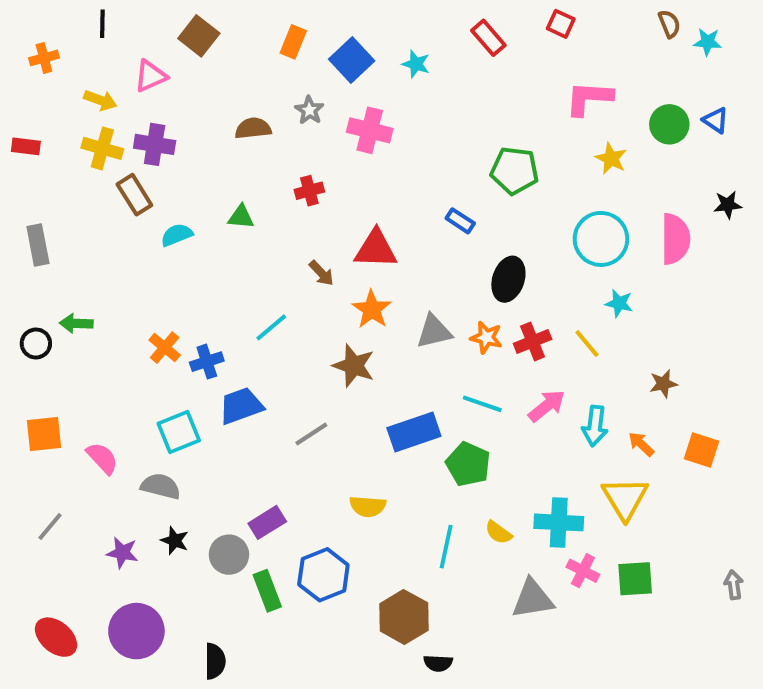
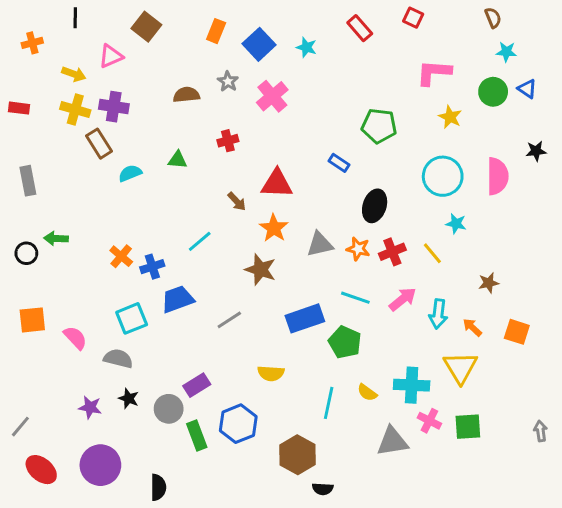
cyan star: (708, 42) -> (506, 52), moved
pink cross: (370, 130) -> (272, 96), turned 36
gray line: (50, 526) -> (20, 427), moved

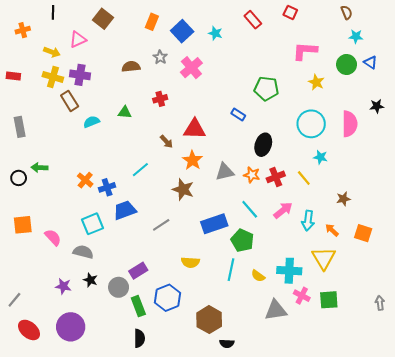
cyan line: (355, 298) -> (250, 209), turned 30
cyan line: (329, 403) -> (231, 270), moved
black semicircle: (158, 487) -> (139, 338), moved

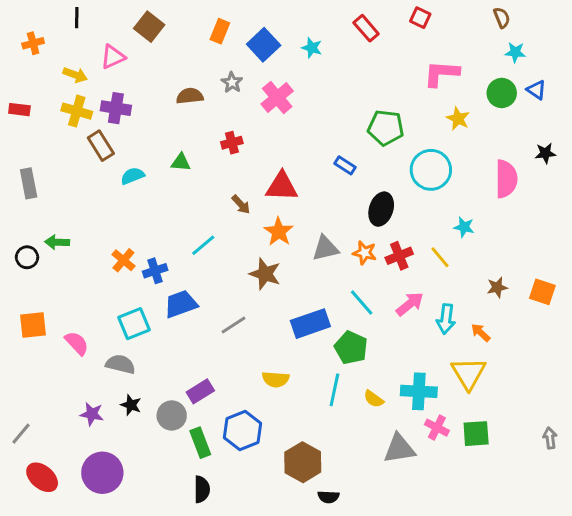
cyan circle: (311, 124) -> (431, 170), moved
orange square: (363, 233) -> (542, 292), moved

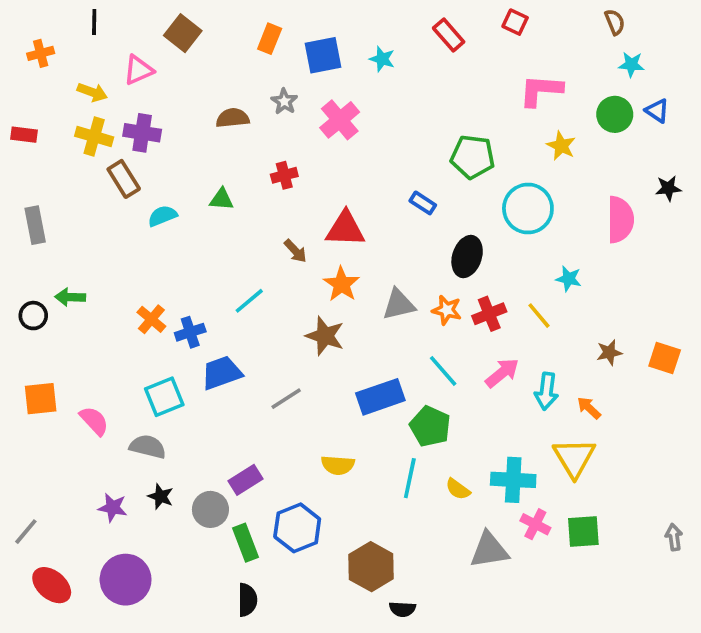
blue square: (264, 45) -> (323, 55), turned 32

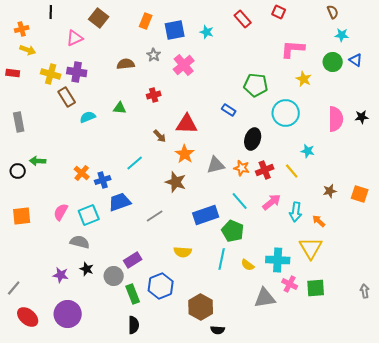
yellow arrow: (92, 92) -> (28, 50), moved
black star: (668, 188) -> (362, 117), moved
pink semicircle: (94, 421) -> (61, 212), moved, turned -108

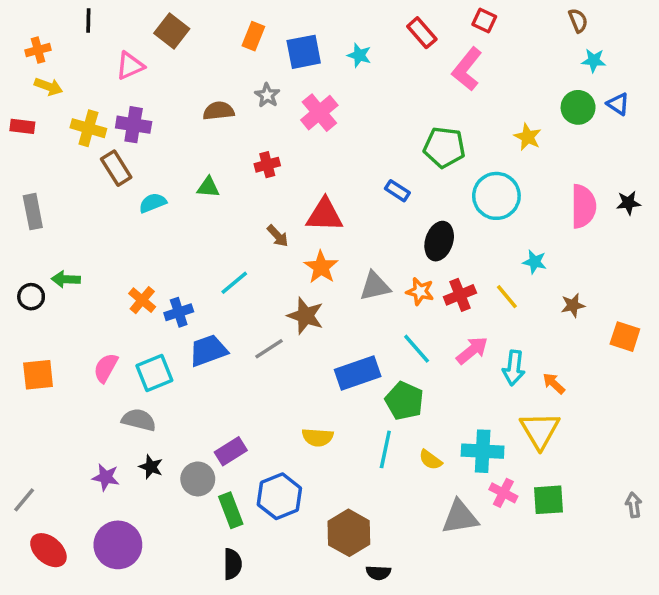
pink L-shape: (293, 49) -> (467, 69), moved, turned -55
brown star: (330, 191) -> (573, 305), moved
gray line: (155, 216) -> (269, 349), moved

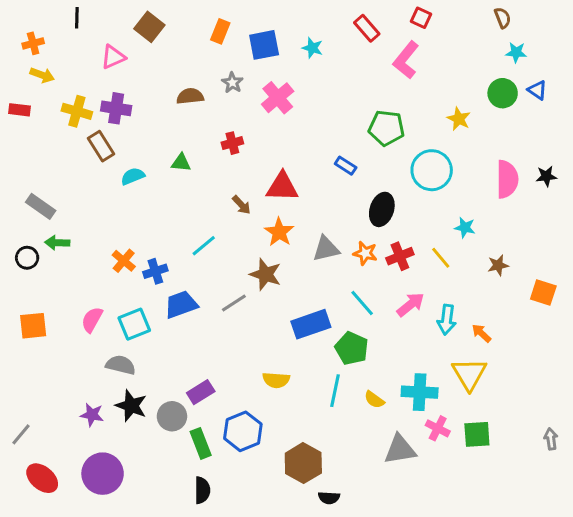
gray rectangle: (33, 212) -> (41, 206), moved, turned -44
black star: (151, 467) -> (131, 406), size x1.5

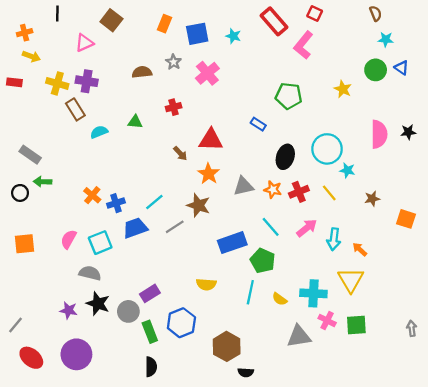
red rectangle: (367, 28) -> (274, 21), size x1.4
cyan circle: (432, 170) -> (327, 149), moved
cyan line: (204, 246) -> (154, 202), moved

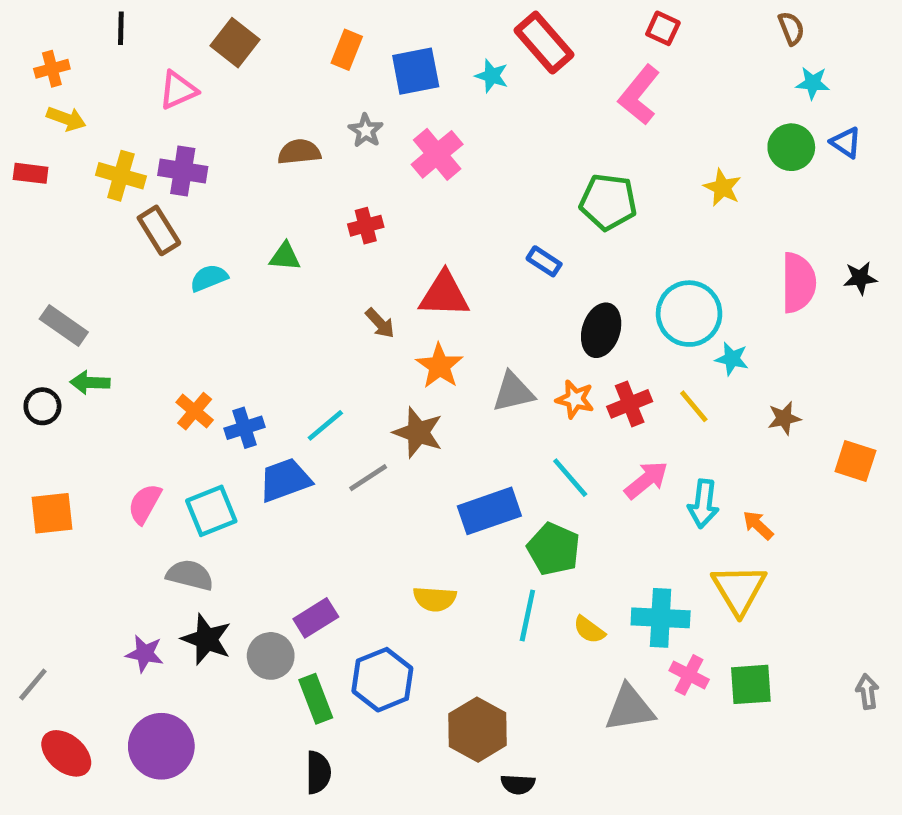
red rectangle: (274, 21) -> (544, 43), moved

